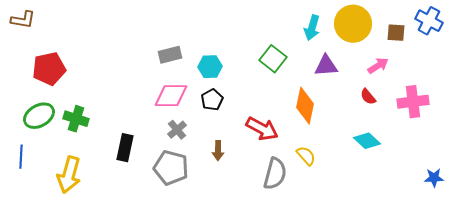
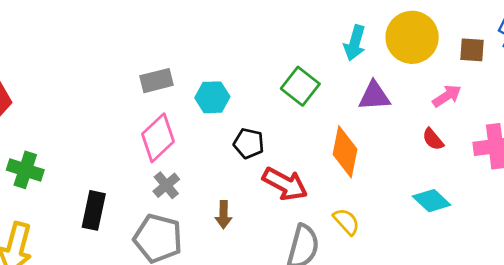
pink diamond: (171, 96) -> (158, 138), turned -44
black pentagon: (212, 100) -> (249, 143), moved, turned -30

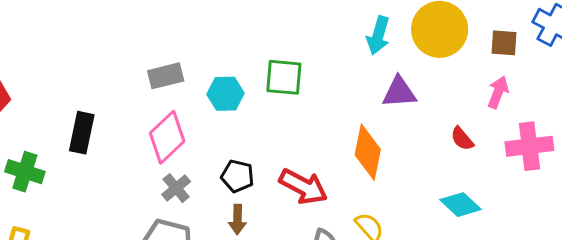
green square: (300, 86) -> (284, 77), moved, turned -33
pink arrow: (447, 96) -> (498, 92), moved, turned -36
black pentagon: (249, 143) -> (237, 176), moved
black rectangle: (94, 210) -> (82, 133), moved

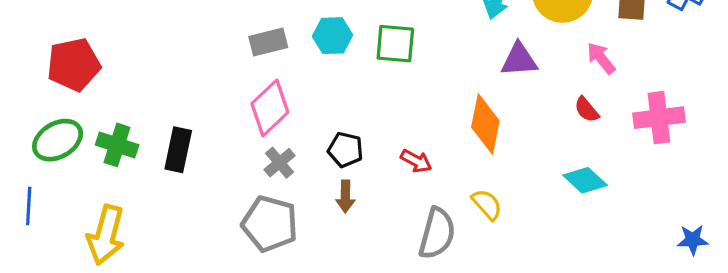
pink arrow: (498, 92) -> (601, 58), moved, turned -60
cyan hexagon: (226, 94) -> (333, 36), moved
black rectangle: (82, 133) -> (178, 150), moved
red arrow: (303, 187) -> (416, 161), size x0.6

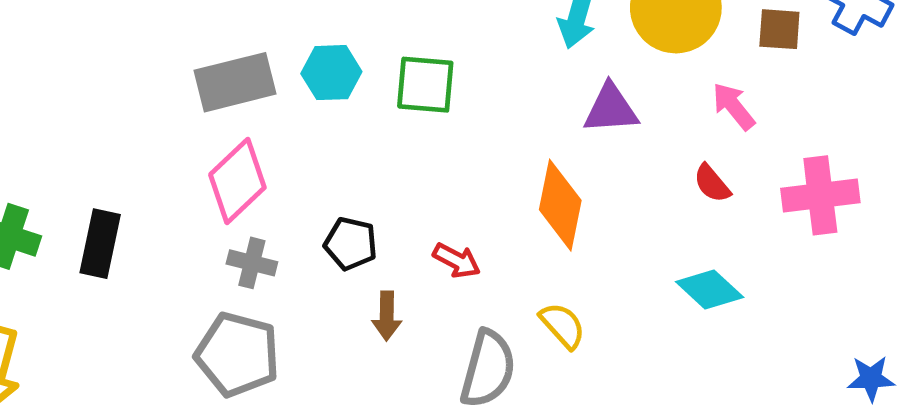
gray rectangle: (268, 42) -> (235, 82), size x1.4
gray cross: (279, 163) -> (252, 263), turned -36
brown arrow: (345, 196) -> (387, 316), moved

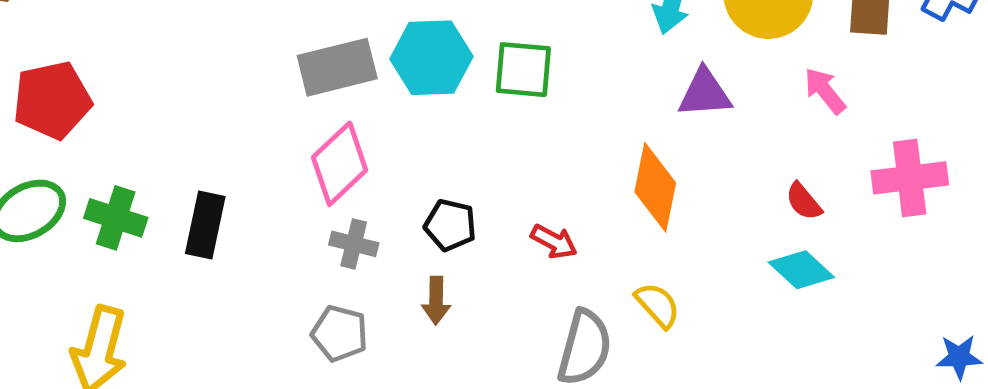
cyan hexagon: (331, 73) -> (431, 58), size x1.4
red semicircle: (712, 183) -> (804, 201), moved
brown arrow: (387, 316) -> (436, 300), moved
gray pentagon: (237, 354) -> (340, 333), size x0.7

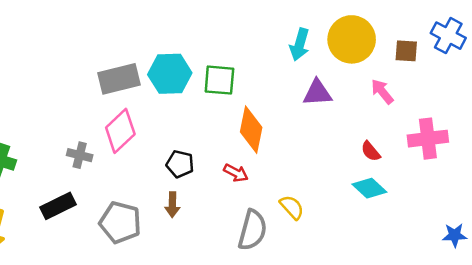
orange diamond: (655, 187) -> (251, 130), moved
black rectangle: (205, 225) -> (58, 206), moved, turned 52
gray cross: (354, 244) -> (80, 155), moved
gray pentagon: (340, 333) -> (120, 222), size x1.4

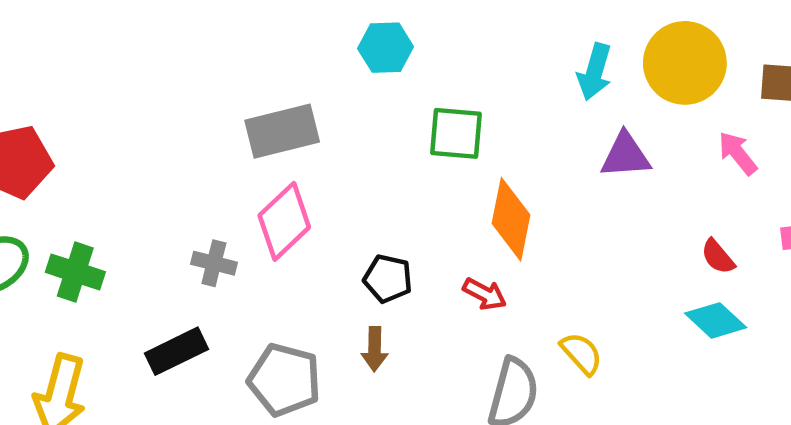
cyan hexagon: (170, 74) -> (386, 48), moved, size x0.7

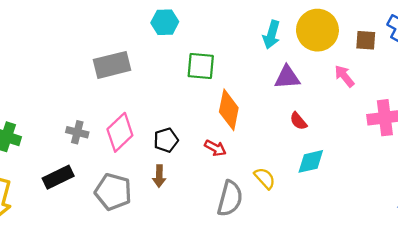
pink diamond: (284, 221) -> (120, 132), moved
red semicircle: (718, 257) -> (298, 121), moved
black pentagon: (388, 279) -> (166, 140), turned -30
cyan diamond: (716, 320) -> (311, 161), moved, turned -56

